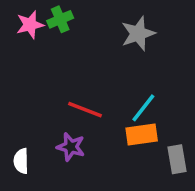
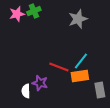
red line: (85, 110) -> (59, 67), moved
white semicircle: (21, 161) -> (26, 91), moved

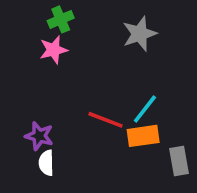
pink star: (17, 14) -> (54, 50), moved
purple star: (40, 83) -> (39, 136), moved

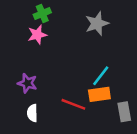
red line: (105, 120) -> (73, 104), moved
purple star: (39, 136) -> (27, 83), moved

